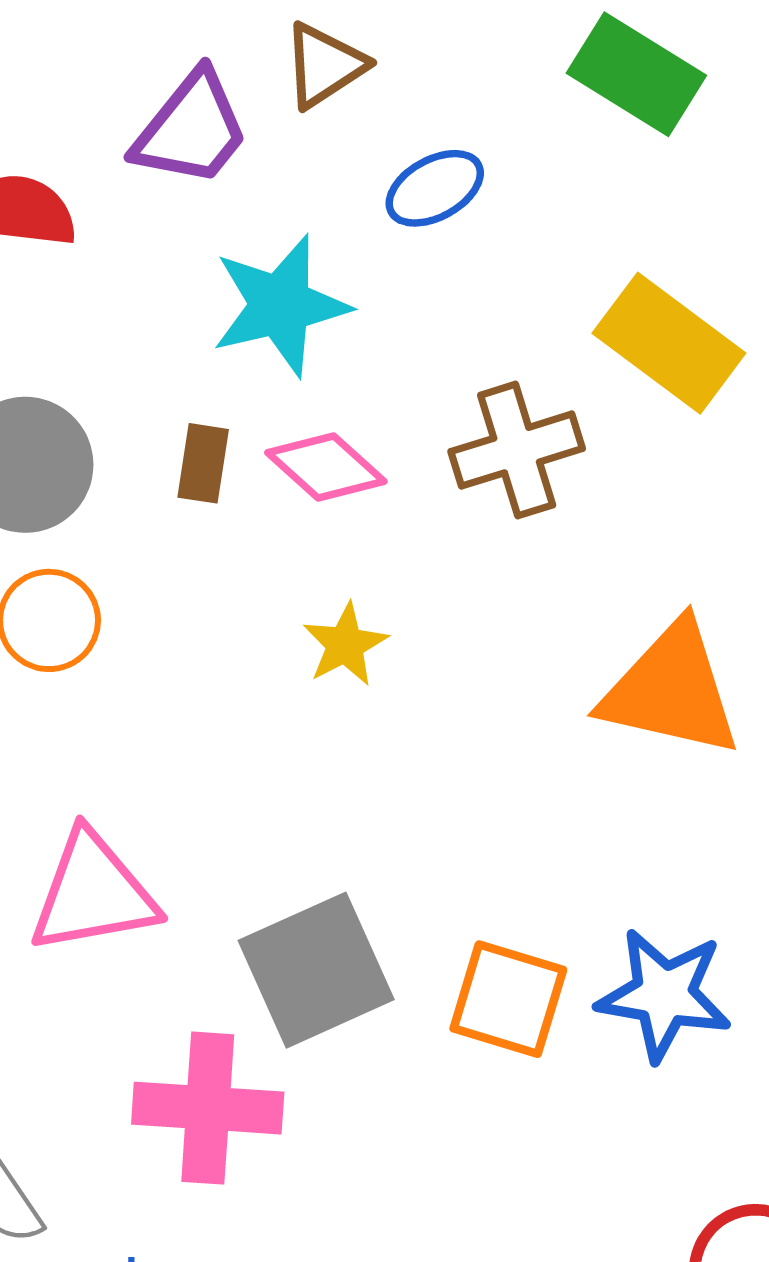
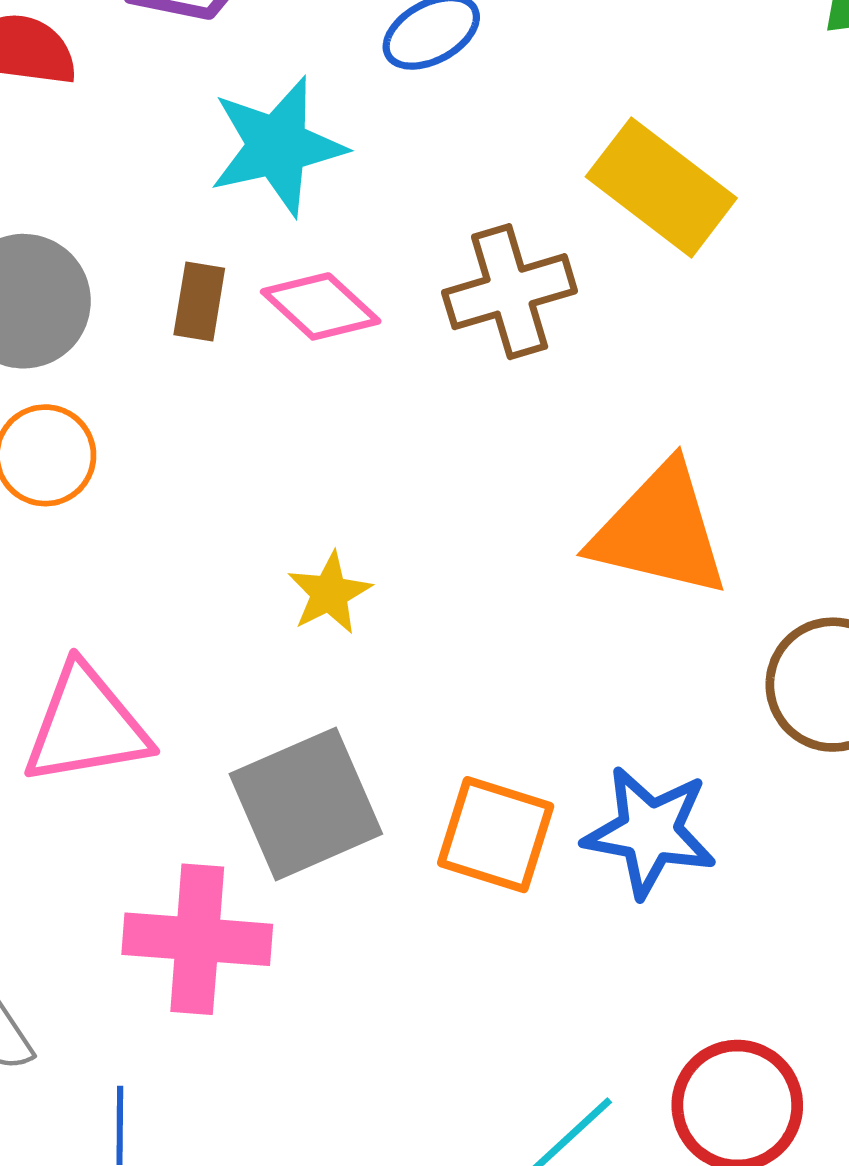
yellow star: (345, 645) -> (329, 593), moved

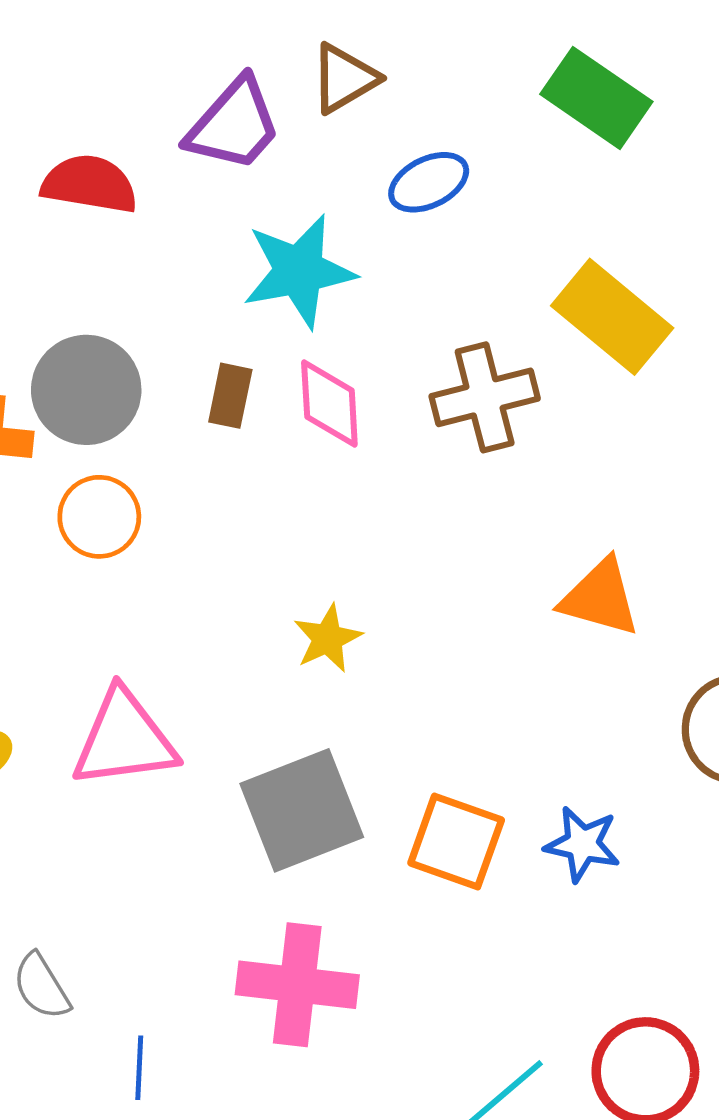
pink diamond: (321, 306) -> (329, 404), turned 42
orange triangle: (660, 531) -> (600, 598), size x0.7
blue star: (650, 832) -> (582, 844), size x0.7
pink cross: (197, 939) -> (297, 985), moved

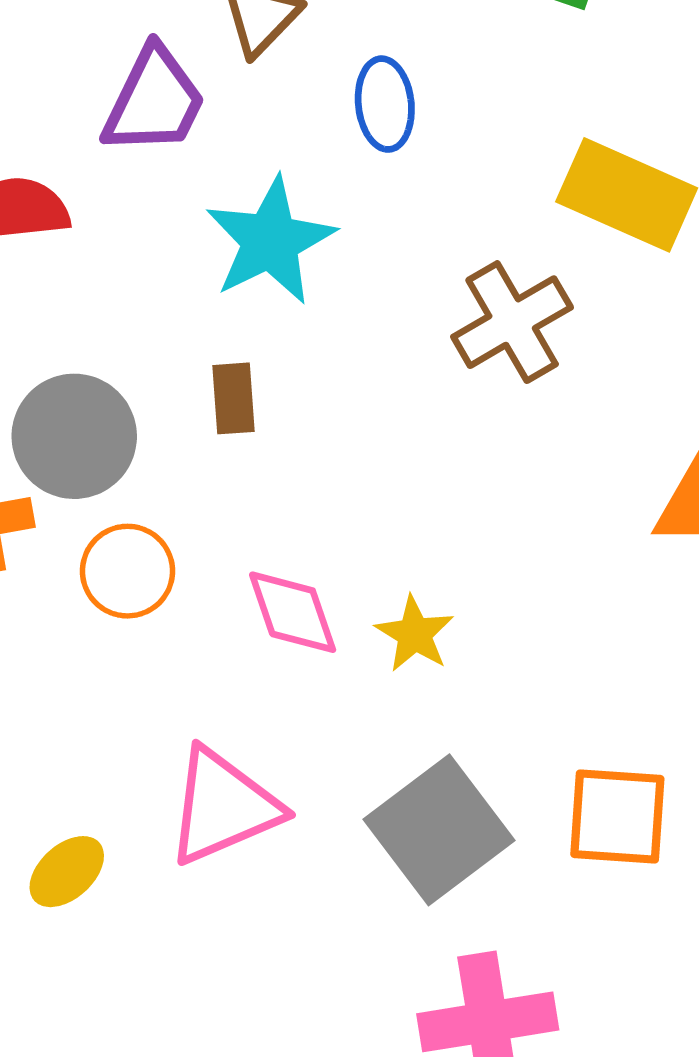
blue ellipse: (429, 182) -> (385, 104), turned -54
pink diamond: (329, 404) -> (293, 612), moved

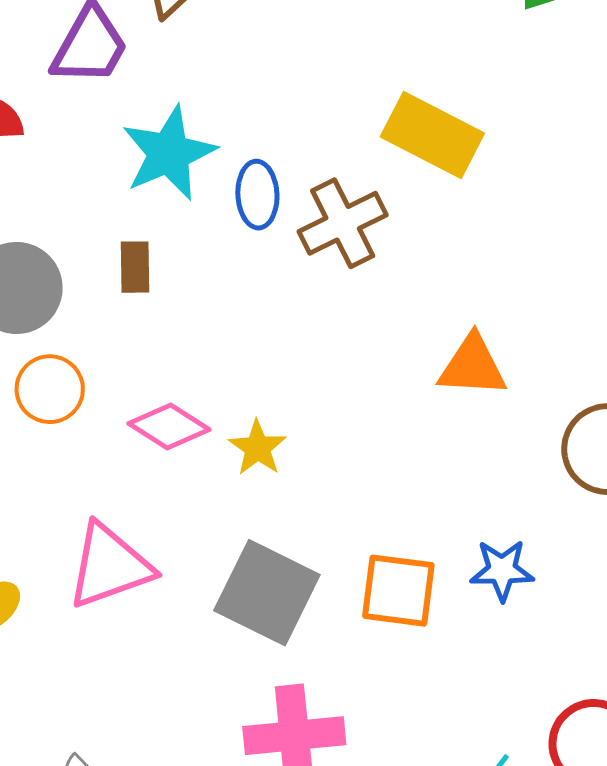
blue ellipse: (385, 104) -> (257, 195), moved
pink diamond: (293, 612) -> (169, 427), turned -42
gray square: (439, 830) -> (267, 593), turned -30

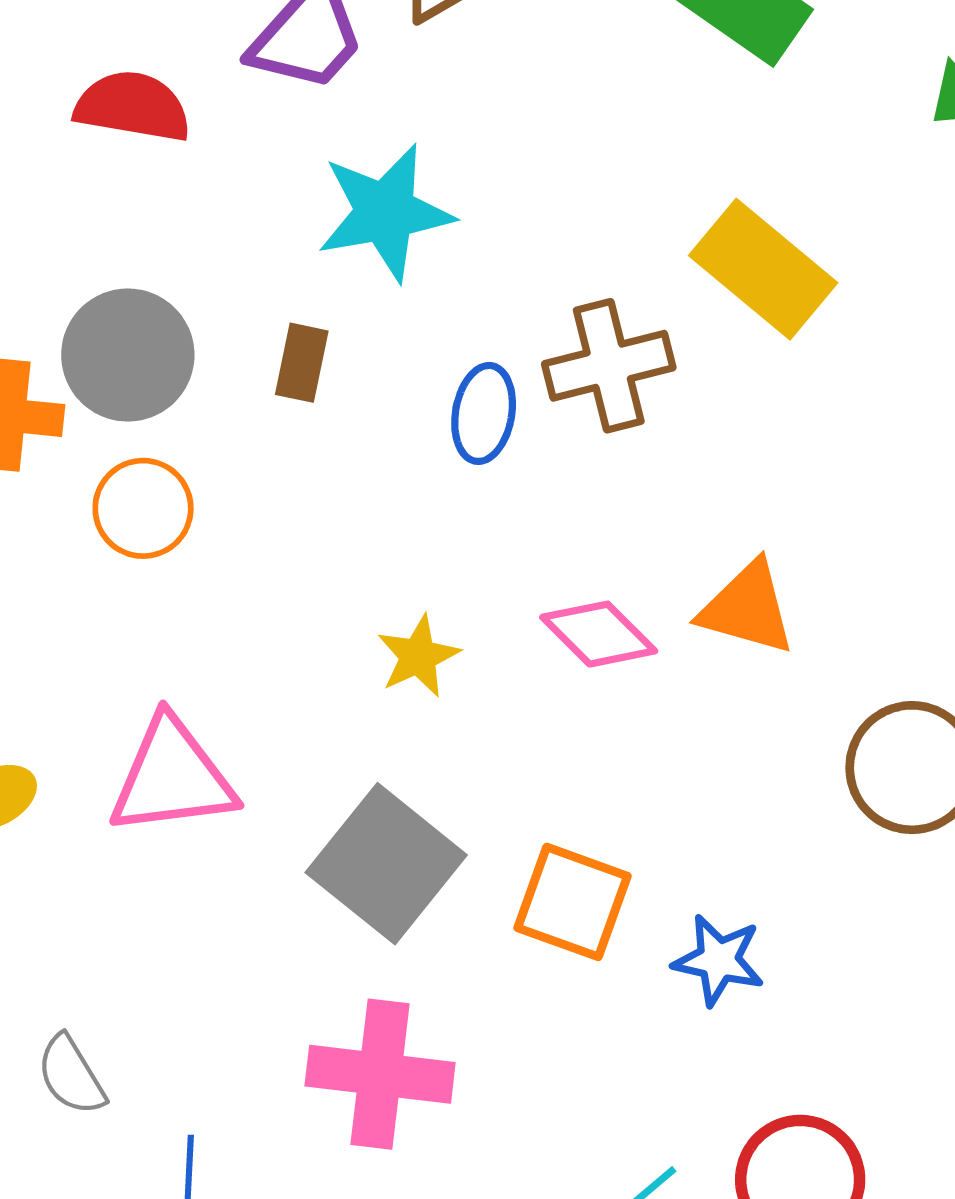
blue ellipse: (257, 195) -> (484, 413), moved
pink diamond: (169, 427) -> (599, 634), moved
blue star: (502, 570) -> (719, 960), moved

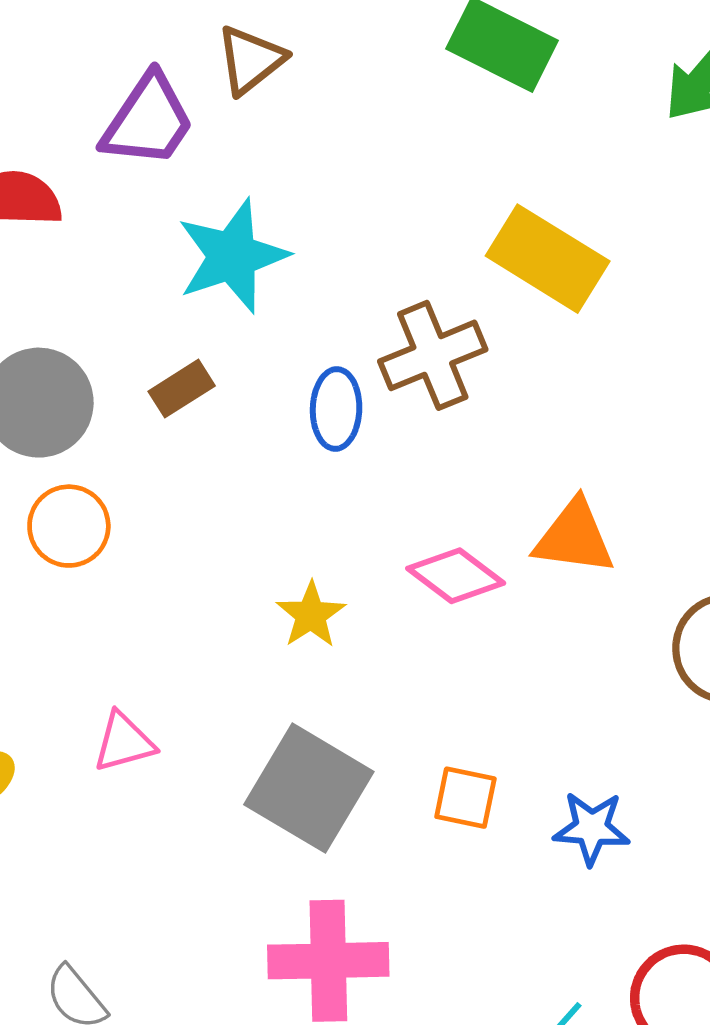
brown rectangle: (302, 363) -> (182, 389), turned 54
pink triangle: (172, 777) -> (124, 742), size x0.6
orange square: (572, 902) -> (465, 798), size x0.7

